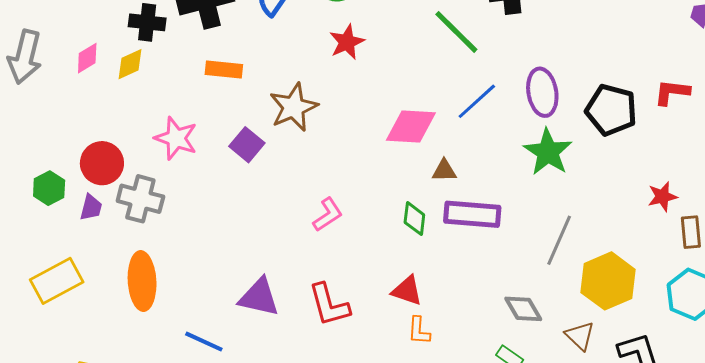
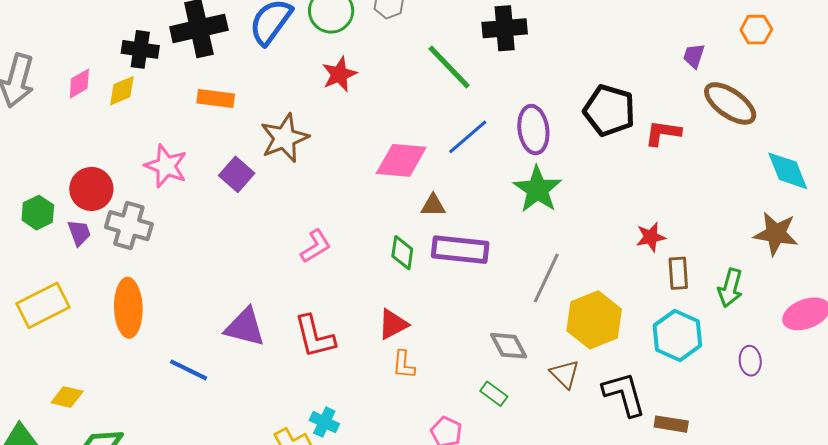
black pentagon: (611, 110) -> (609, 110), moved
purple trapezoid: (91, 207) -> (79, 233), turned -36
red triangle: (407, 291) -> (393, 324), turned -48

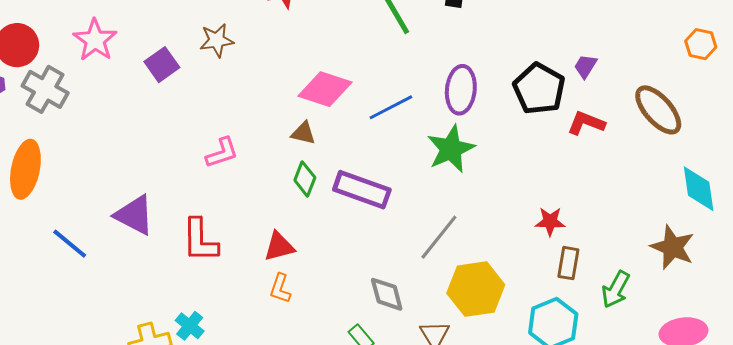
purple trapezoid: (694, 56) -> (585, 66), moved
blue line: (468, 137) -> (391, 107), moved
brown star: (284, 138) -> (217, 40), size x0.7
brown triangle: (433, 205) -> (303, 133), moved

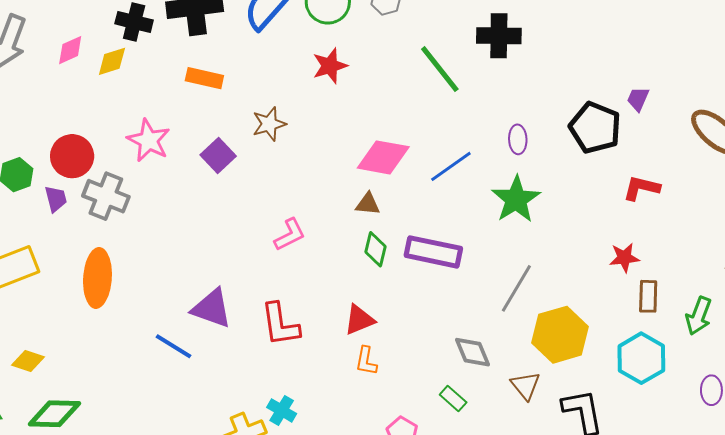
purple ellipse: (461, 90) -> (518, 139), size x0.6
red L-shape: (586, 123) -> (641, 188), moved
blue line: (70, 244) -> (173, 346), moved

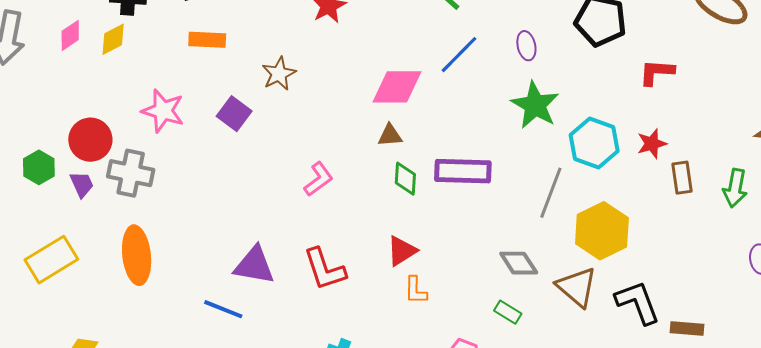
blue line: (451, 166) -> (459, 55), moved
cyan hexagon: (641, 358) -> (594, 143), moved
brown triangle: (525, 386) -> (577, 287), size x1.4

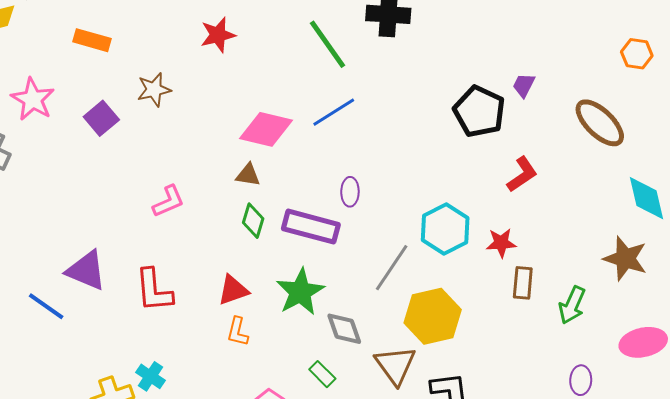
purple ellipse: (526, 46) -> (350, 192), moved
red L-shape: (657, 72) -> (522, 174), turned 129
green star: (535, 105) -> (300, 292), moved

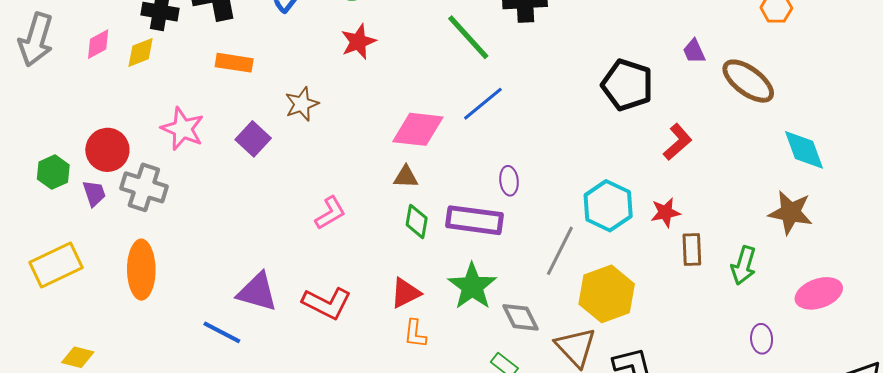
purple trapezoid: (524, 85) -> (694, 51), moved, turned -44
red L-shape: (154, 290) -> (327, 303), turned -51

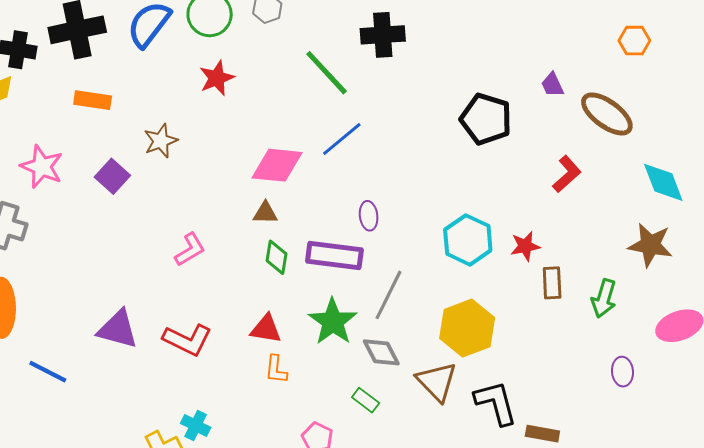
red L-shape: (678, 142) -> (567, 174), moved
gray line: (560, 251) -> (388, 295), moved
red triangle: (405, 293) -> (266, 329), turned 36
blue line: (222, 332) -> (48, 372), moved

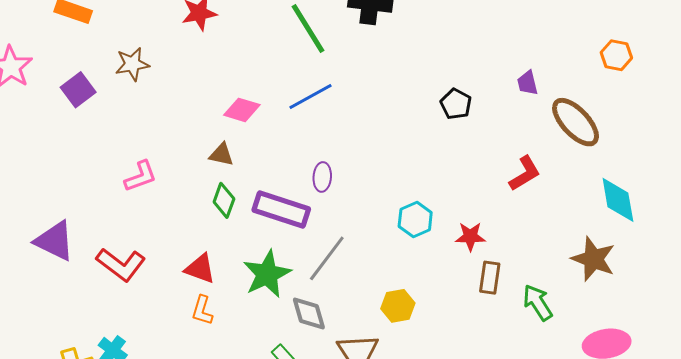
black pentagon: (486, 119) -> (456, 104), size x0.6
pink diamond: (277, 165) -> (242, 110), size x0.7
cyan hexagon: (468, 240) -> (415, 219), size x0.7
green arrow: (604, 298) -> (538, 303), turned 120
yellow hexagon: (467, 328) -> (398, 306), size x0.6

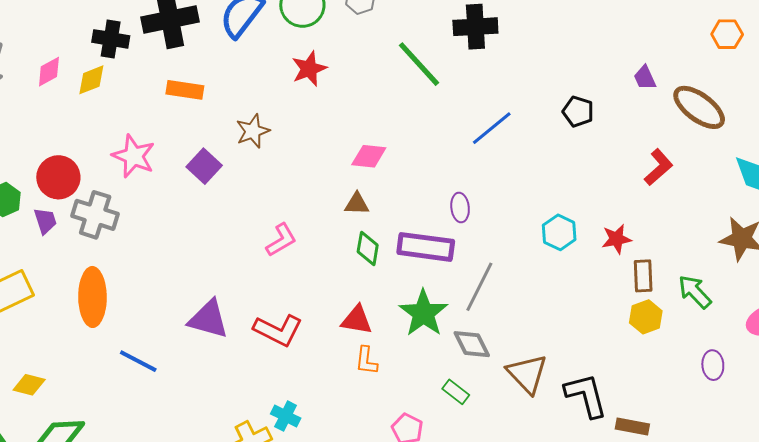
blue line: (310, 97) -> (492, 128), moved
yellow hexagon: (398, 306) -> (646, 317), moved

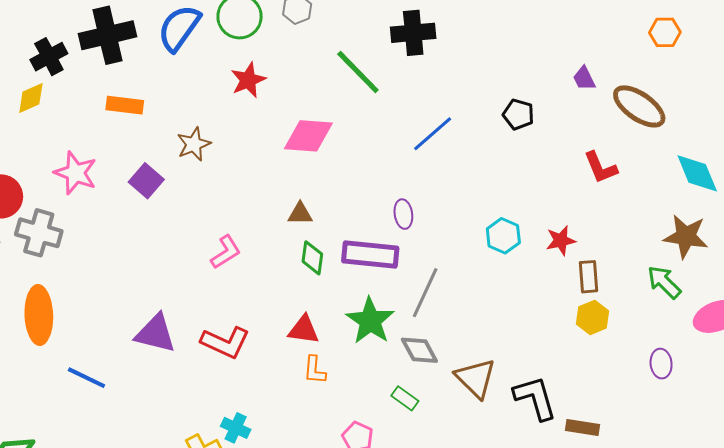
black cross: (111, 39) -> (49, 57), turned -36
pink diamond: (369, 156) -> (308, 136), moved, size x1.4
red L-shape: (659, 167) -> (601, 167), turned 111
green arrow: (695, 292) -> (664, 282), moved

